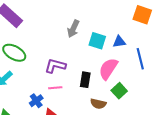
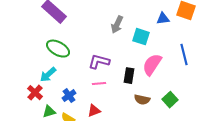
blue triangle: (119, 42) -> (163, 19), moved
green square: (119, 91) -> (170, 100), moved
blue cross: (36, 101) -> (69, 96), moved

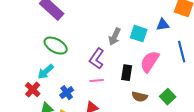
blue triangle: (163, 19) -> (163, 25), moved
gray arrow: (117, 25) -> (115, 37), moved
purple L-shape: (99, 62) -> (97, 59), turned -70

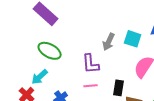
purple L-shape: (97, 59) -> (91, 64), turned -40
black rectangle: (127, 73) -> (119, 88), moved

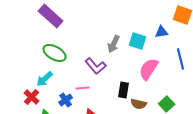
purple L-shape: (91, 64) -> (96, 66), turned -35
pink line: (91, 86) -> (83, 88), moved

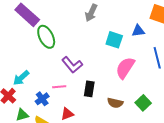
gray arrow: (114, 44) -> (91, 13), moved
green ellipse: (55, 53) -> (46, 37), moved, turned 35
black rectangle: (124, 90) -> (89, 89), moved

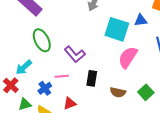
green ellipse: (46, 37) -> (42, 40), moved
cyan square: (114, 40) -> (117, 29), size x1.4

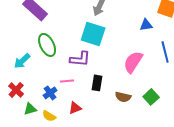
cyan square: (117, 29) -> (93, 34), moved
purple L-shape: (75, 54) -> (80, 59), turned -45
cyan arrow: (24, 67) -> (22, 61), moved

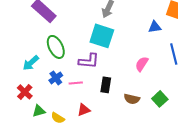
pink semicircle: (133, 62) -> (142, 64), size x0.7
blue cross: (50, 93) -> (56, 78), moved

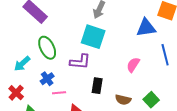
blue triangle: (155, 27) -> (146, 28), size x1.5
pink line: (76, 83) -> (59, 93), moved

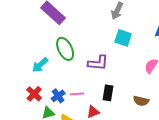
cyan square: (93, 37) -> (123, 38), moved, size x0.7
blue cross: (47, 79) -> (58, 96), moved
black rectangle: (97, 86) -> (108, 93), moved

